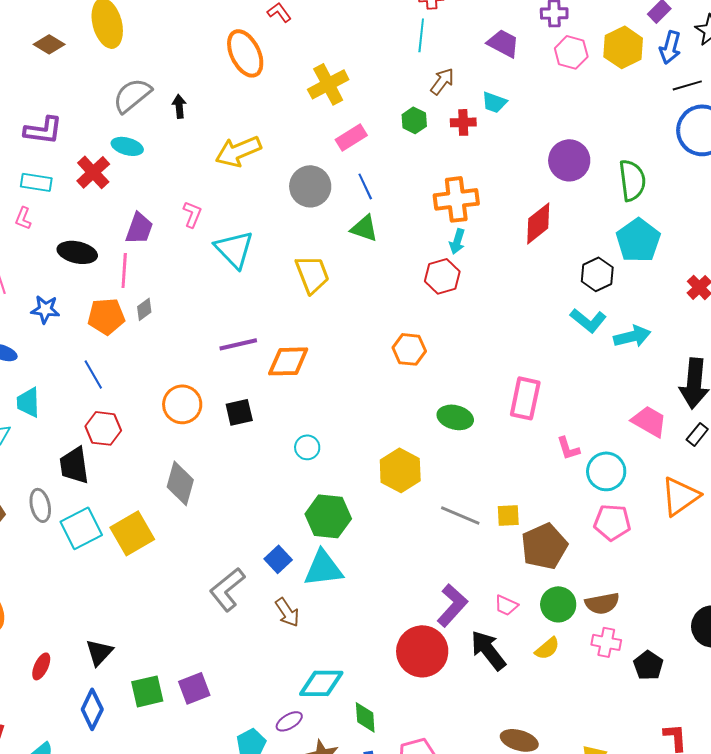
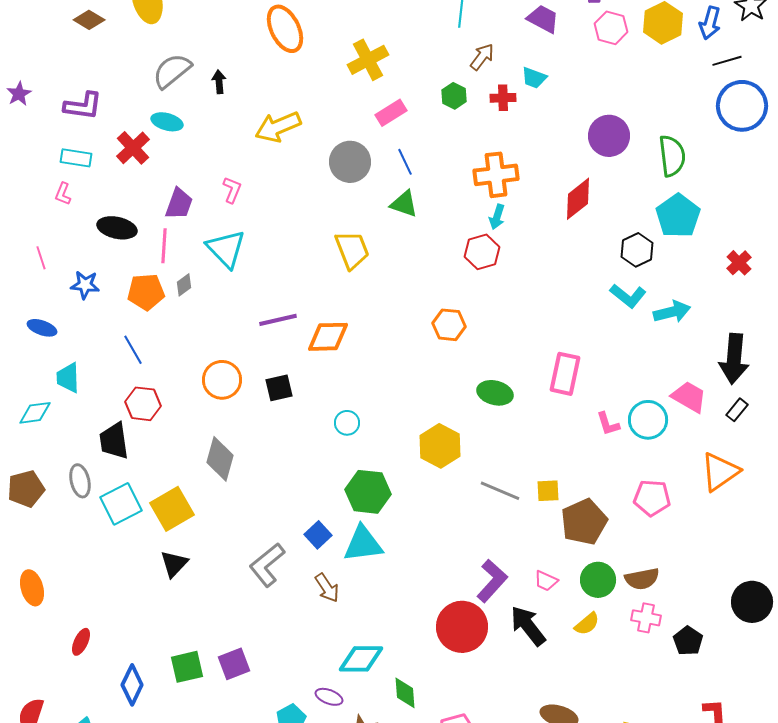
cyan triangle: (234, 249) -> (226, 249), moved
cyan circle: (606, 471) -> (648, 420), moved
black triangle: (99, 652) -> (174, 564), moved
purple ellipse: (289, 721) -> (329, 697), turned 52

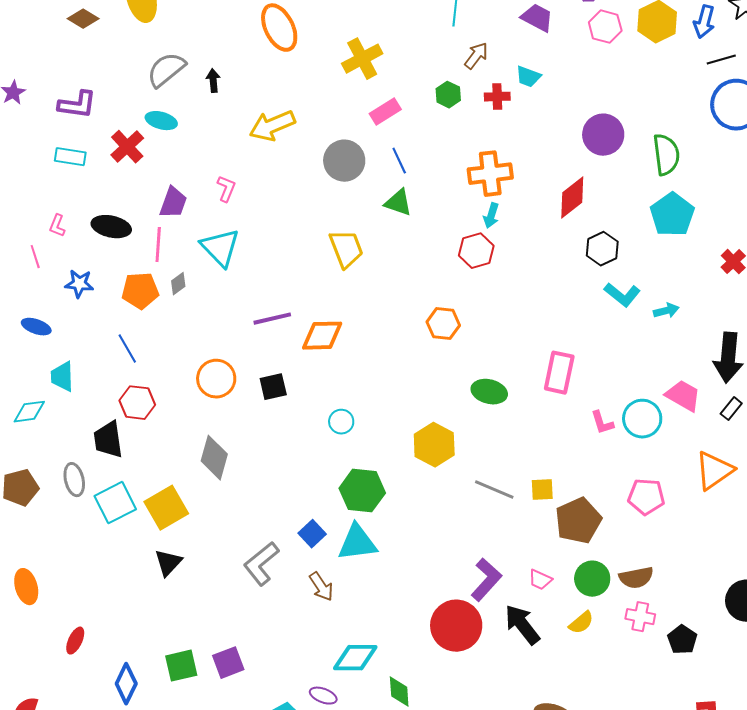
pink L-shape: (63, 194) -> (57, 226), moved
black hexagon: (637, 250) -> (602, 249), moved
cyan arrow: (672, 312) -> (666, 311), size x0.7

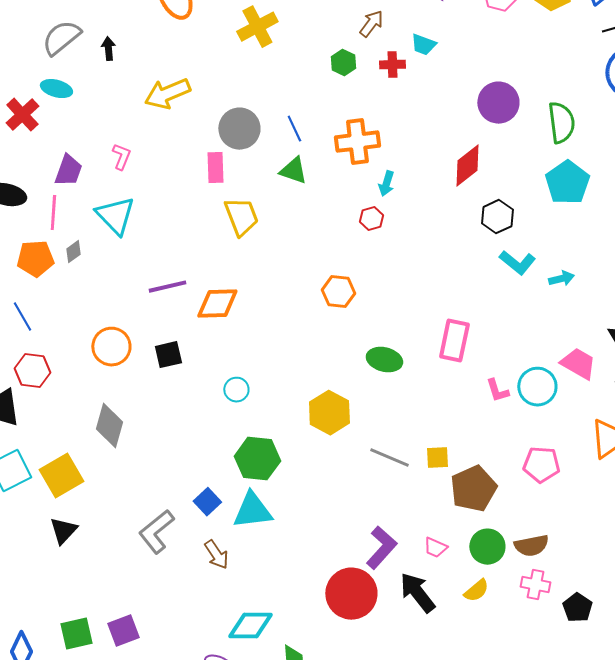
pink rectangle: (385, 112) -> (215, 168), moved, turned -60
orange cross: (490, 174) -> (357, 142), moved
red hexagon: (476, 251) -> (371, 219), size x0.7

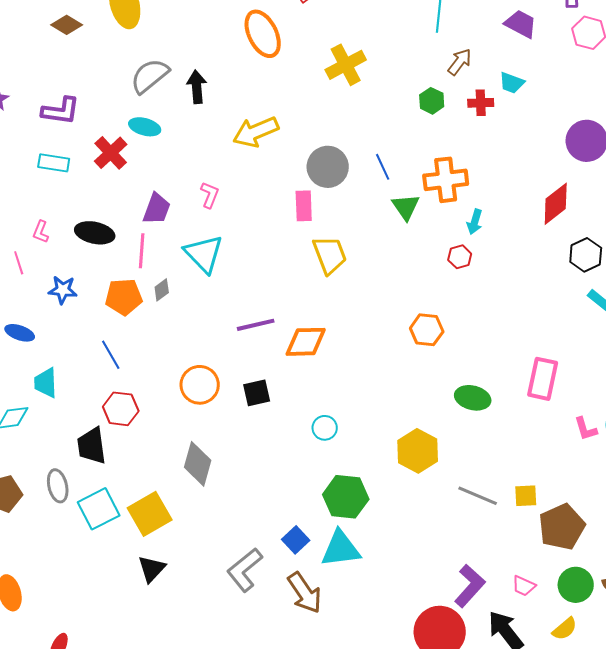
black arrow: (108, 49) -> (197, 87), size x1.4
green triangle: (293, 171) -> (406, 207), moved, turned 36
brown arrow: (216, 555) -> (305, 593), size x1.4

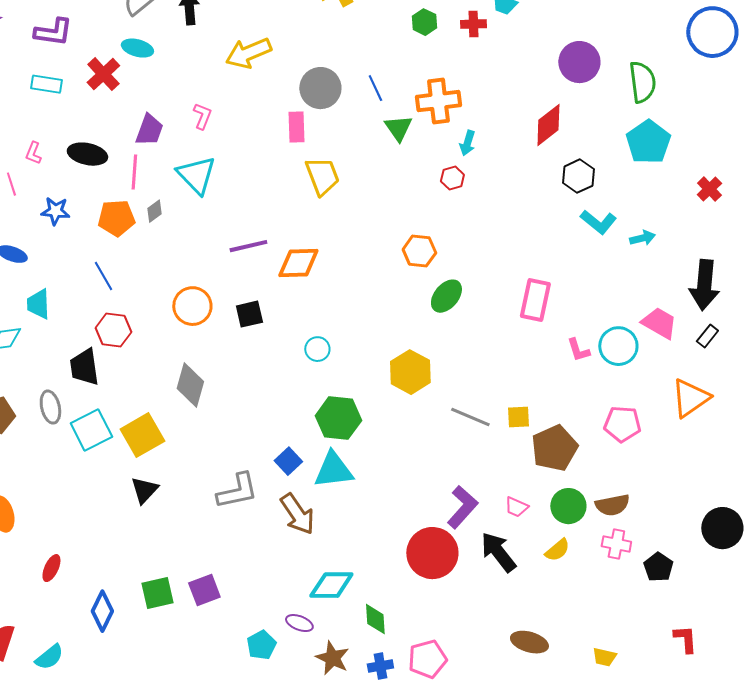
green ellipse: (473, 398) -> (446, 296), moved, turned -64
gray L-shape: (245, 570) -> (237, 491), turned -153

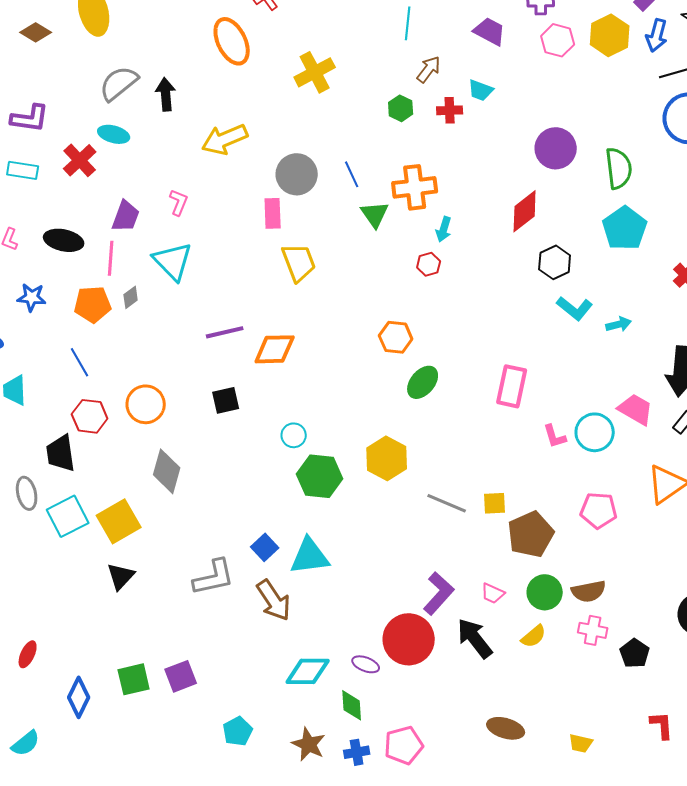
orange circle: (192, 306) -> (146, 404), moved
green hexagon: (338, 418) -> (320, 476), moved
purple ellipse: (299, 623) -> (366, 664), moved

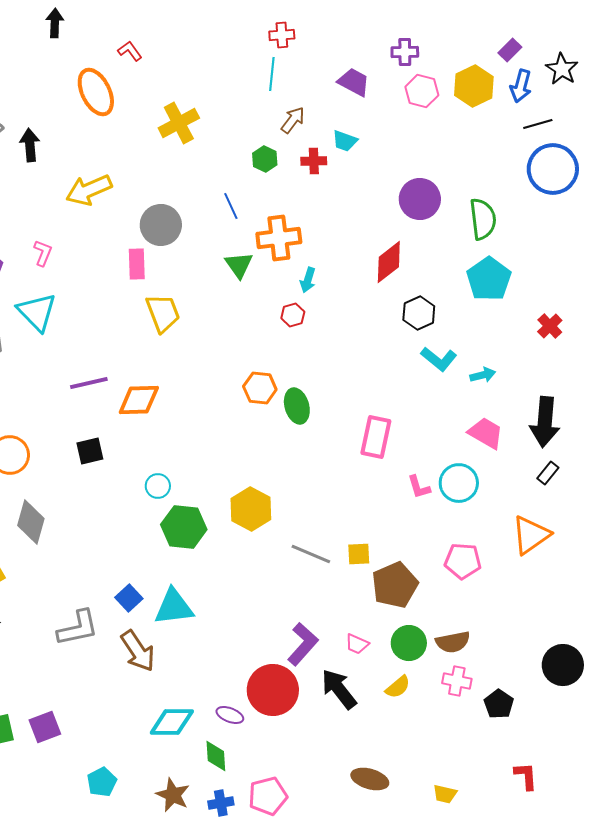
blue line: (352, 174) -> (231, 206), moved
green ellipse: (423, 382) -> (297, 406), moved, turned -56
pink trapezoid: (636, 409) -> (486, 433), moved

